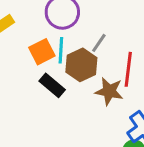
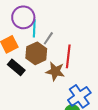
cyan line: (61, 50) -> (34, 28), moved

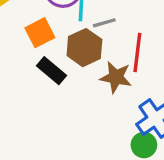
gray line: (48, 38) -> (104, 23), turned 40

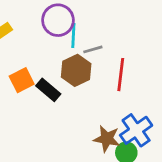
orange square: (40, 33) -> (22, 80), moved
brown star: (116, 77) -> (107, 139), moved

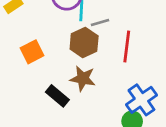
black rectangle: (48, 90) -> (57, 96), moved
brown star: (107, 139) -> (83, 79), moved

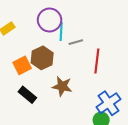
brown hexagon: (84, 43) -> (42, 58), moved
black rectangle: (57, 96) -> (27, 95), moved

